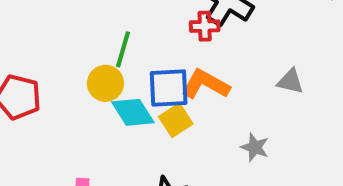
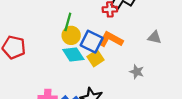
yellow circle: (105, 83) -> (71, 35), moved
blue square: (169, 88) -> (92, 42), turned 30

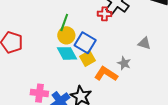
orange L-shape: (111, 39) -> (106, 74), moved
gray star: (137, 72) -> (124, 63), moved

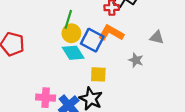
yellow square: (88, 59) -> (98, 74), moved, turned 35
orange L-shape: (106, 74) -> (111, 33), moved

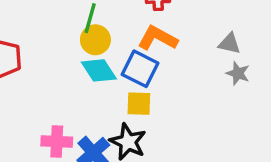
blue square: (92, 40) -> (140, 69), moved
gray star: (136, 60) -> (238, 73), moved

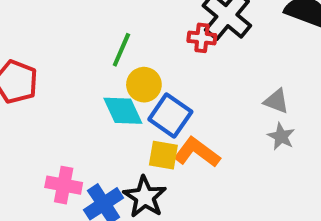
orange L-shape: (158, 38) -> (197, 152), moved
yellow circle: (95, 40) -> (144, 85), moved

